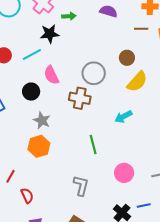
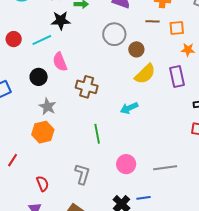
gray circle: (94, 73) -> (114, 34), moved
red semicircle: (27, 196) -> (43, 184), moved

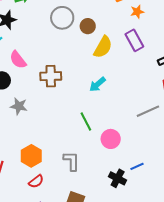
orange hexagon: (43, 132) -> (31, 156), moved
green line: (97, 134) -> (86, 121), moved
gray line: (165, 168) -> (148, 111), moved
red semicircle: (43, 184) -> (36, 181), turned 91

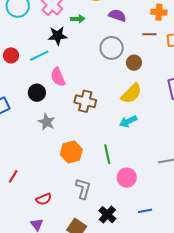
yellow semicircle: (103, 47) -> (131, 94), moved
orange hexagon: (31, 156) -> (71, 152), moved
black cross: (118, 178) -> (107, 215), moved

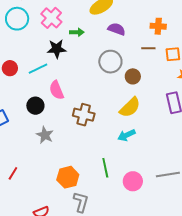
orange hexagon: (71, 152) -> (68, 177), moved
red line: (13, 176) -> (13, 173), moved
pink circle: (127, 178) -> (133, 181), moved

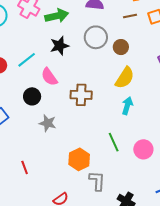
green arrow: (77, 32) -> (57, 16), size x1.6
black star: (57, 49) -> (59, 46), moved
cyan arrow: (126, 135) -> (127, 106), turned 144
red line: (13, 173) -> (25, 167), turned -40

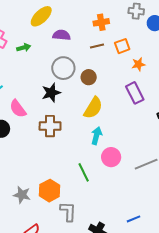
green arrow: (57, 16) -> (24, 48), size x0.6
black star: (59, 46) -> (51, 93), moved
gray star: (48, 123) -> (22, 195), moved
pink circle: (143, 149) -> (111, 157), moved

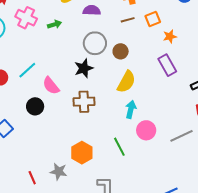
orange hexagon: (50, 191) -> (82, 153), moved

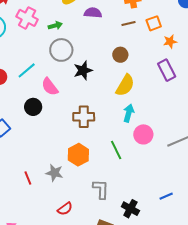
gray circle: (95, 43) -> (61, 50), moved
brown cross: (84, 102) -> (84, 117), moved

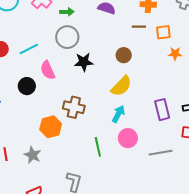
purple rectangle: (167, 70) -> (162, 110), moved
orange hexagon: (78, 155) -> (51, 127), moved

